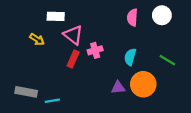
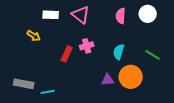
pink triangle: (73, 35) -> (81, 15), moved

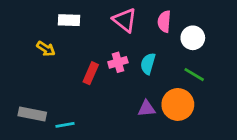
white circle: (148, 14) -> (193, 38), moved
pink triangle: (81, 15) -> (125, 20), moved
cyan semicircle: (119, 52) -> (148, 64), moved
green line: (153, 55) -> (194, 75), moved

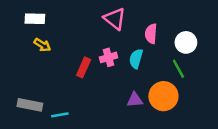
white rectangle: (69, 20) -> (35, 19), moved
pink semicircle: (164, 21) -> (151, 34), moved
white circle: (193, 38) -> (186, 42), moved
green line: (194, 75) -> (178, 69), turned 30

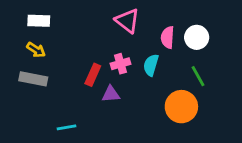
white circle: (186, 42) -> (197, 37), moved
yellow arrow: (42, 45) -> (36, 50), moved
purple triangle: (135, 100) -> (111, 94), moved
gray rectangle: (30, 105) -> (33, 79), moved

